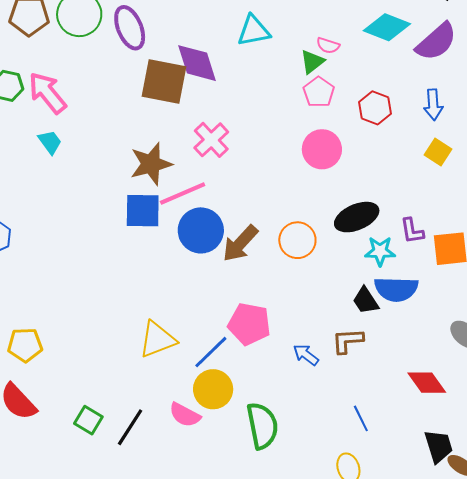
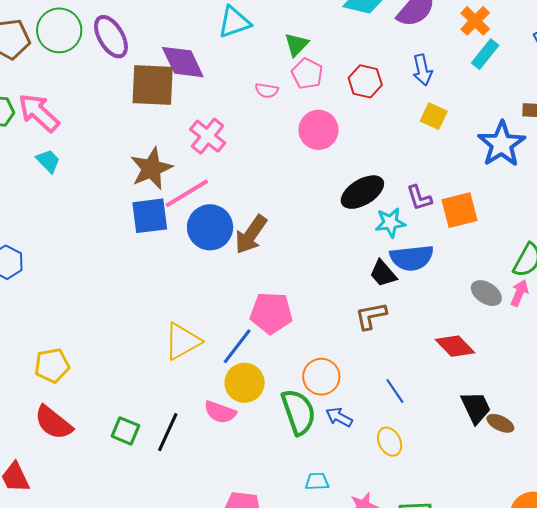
pink semicircle: (328, 45) -> (267, 90), moved
orange circle: (297, 240) -> (321, 377), moved
blue arrow: (306, 355) -> (339, 417), moved

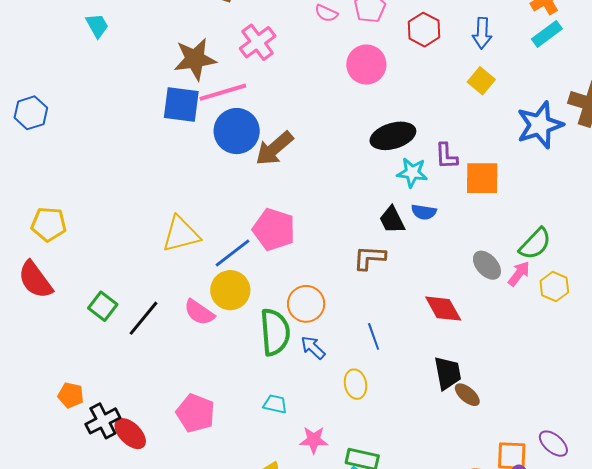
blue semicircle: (412, 258) -> (424, 212), size x0.6

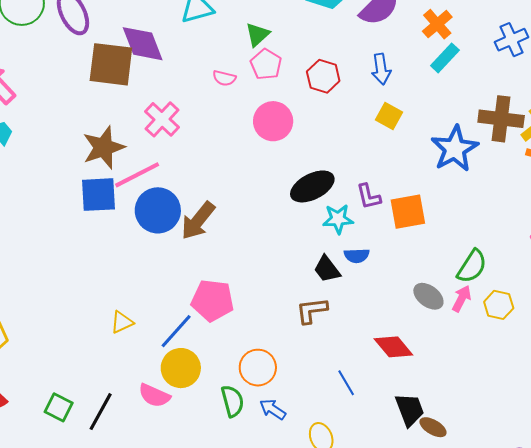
yellow triangle: (181, 234) -> (122, 322), size x0.6
green semicircle: (275, 332) -> (232, 401), size x0.7
blue line: (374, 336) -> (346, 383), moved

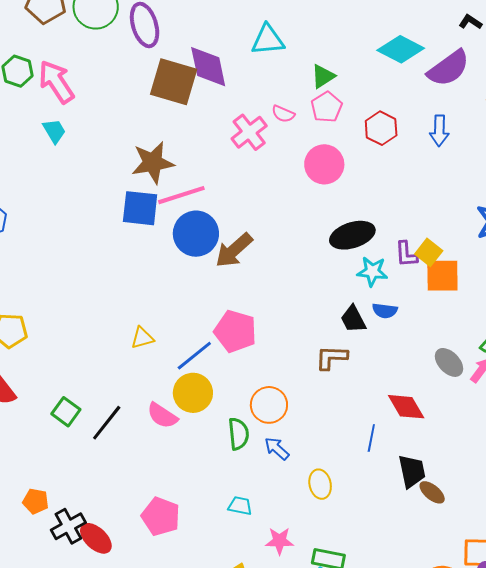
yellow square: (389, 116) -> (429, 252), moved
pink cross: (162, 119) -> (249, 132), moved
blue line: (346, 383) -> (371, 438), moved, turned 32

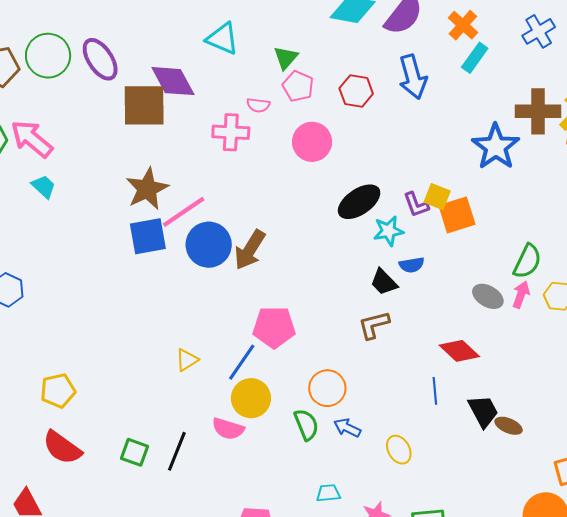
cyan triangle: (268, 40) -> (222, 39), turned 45
blue arrow: (439, 131) -> (413, 77), size x1.4
pink cross: (249, 132) -> (231, 132), turned -33

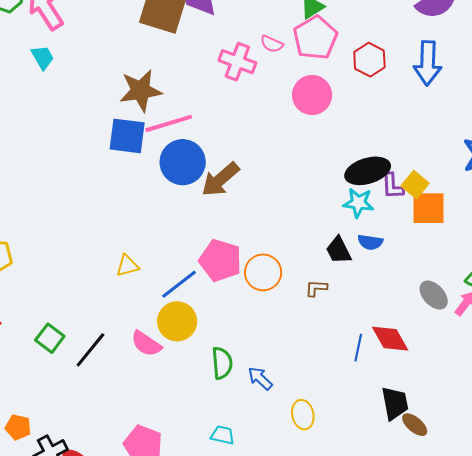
pink pentagon: (298, 86) -> (315, 38), size x1.4
black ellipse: (359, 202) -> (368, 171), moved
brown L-shape: (374, 325) -> (316, 288), size x0.7
orange circle: (327, 388) -> (263, 272), moved
blue line: (435, 391) -> (358, 348), moved

